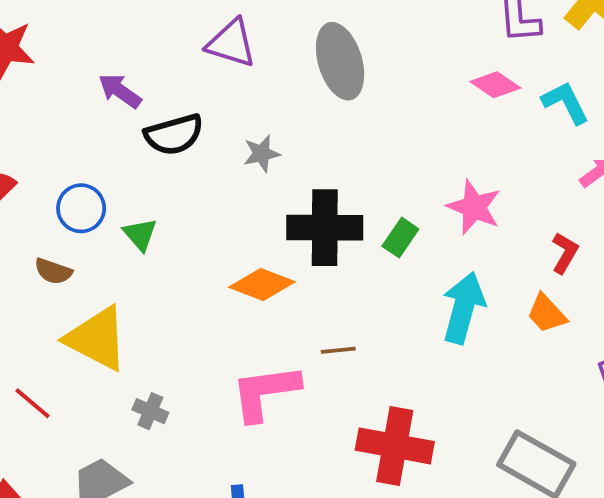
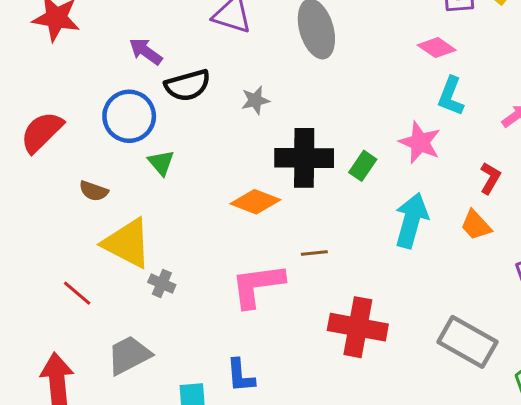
cyan L-shape: (565, 103) -> (451, 96), moved, turned -132
blue circle: (81, 208) -> (129, 116), moved, size x1.4
gray cross: (150, 411) -> (162, 284), moved

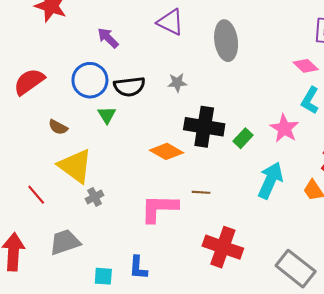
black semicircle: (188, 85) -> (129, 87), moved
gray cross: (162, 284) -> (95, 197), turned 30

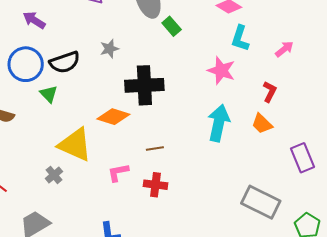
green rectangle: (243, 138) -> (172, 26), moved, turned -72
yellow triangle: (75, 166) -> (75, 145), moved
pink L-shape: (159, 208) -> (118, 172), size x0.6
red cross: (223, 247) -> (155, 185), moved, size x0.6

